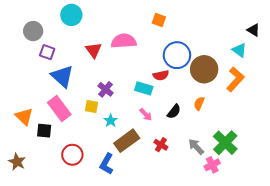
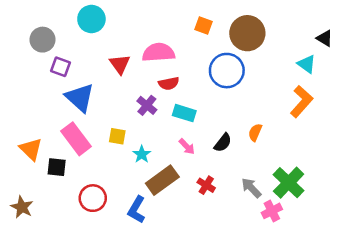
brown circle: (204, 69) -> (247, 33), moved
red semicircle: (161, 75) -> (169, 83), moved
purple cross: (106, 89) -> (147, 105), moved

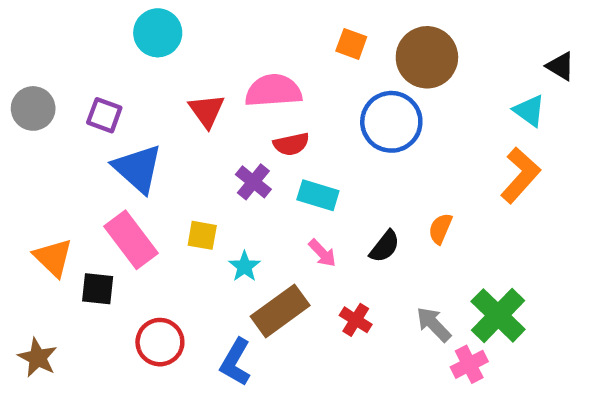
gray circle: (43, 40) -> (33, 108), moved

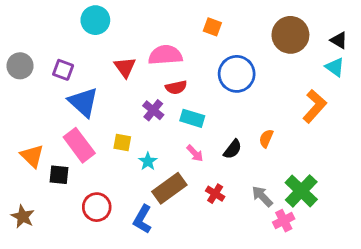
brown circle: (427, 57) -> (290, 35), moved
cyan triangle: (529, 111) -> (335, 67), moved

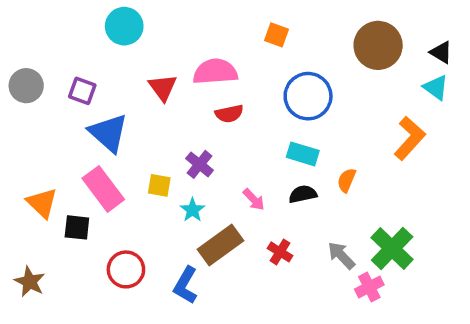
purple cross: (153, 110) -> (199, 164), moved
cyan rectangle: (192, 118) -> (303, 154), moved
black semicircle: (233, 149) -> (303, 194), turned -140

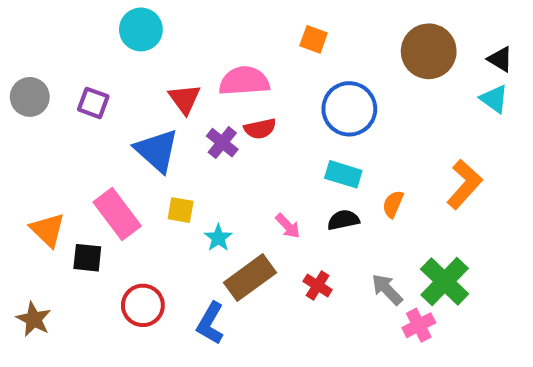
blue triangle: (108, 133) -> (157, 151), moved
orange L-shape: (410, 138) -> (464, 184), moved
purple cross: (199, 164) -> (222, 143), moved

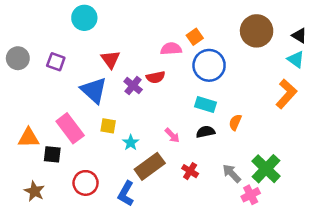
orange square: (314, 39) -> (195, 37), moved, turned 35
pink semicircle: (244, 81) -> (171, 49), moved, size x0.7
orange L-shape: (464, 184) -> (286, 94), moved
orange triangle: (48, 230) -> (29, 138), turned -45
brown star: (34, 319) -> (34, 191), moved

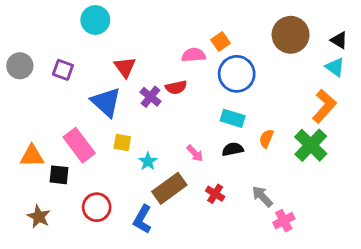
green cross: (266, 169) -> (311, 145), moved

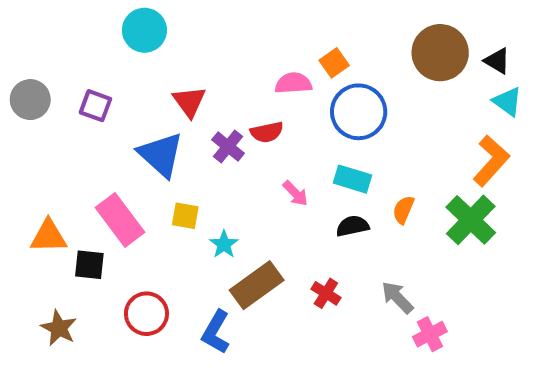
black triangle: (339, 40) -> (497, 61), moved
pink arrow: (195, 153) -> (295, 193), moved

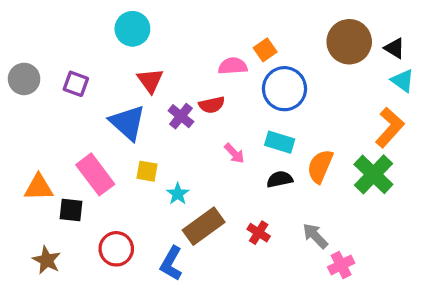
cyan circle: (144, 30) -> (132, 29), moved
orange semicircle: (403, 210) -> (320, 166), size x1.5

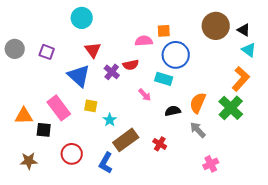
orange square: (265, 50) -> (164, 31), turned 32
cyan rectangle: (280, 142) -> (164, 79), moved
gray arrow: (315, 236) -> (198, 130), moved
brown star: (47, 260) -> (29, 161), turned -30

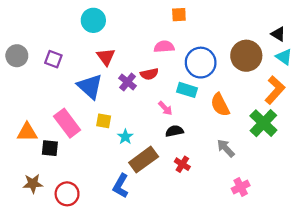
brown circle: (216, 26) -> (246, 56), moved
orange square: (164, 31) -> (179, 15), moved
orange semicircle: (198, 103) -> (220, 105), moved, turned -50
black semicircle: (173, 111) -> (174, 131), moved
red circle: (72, 154) -> (67, 194), moved

